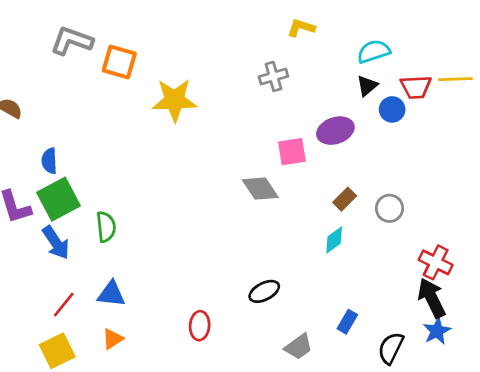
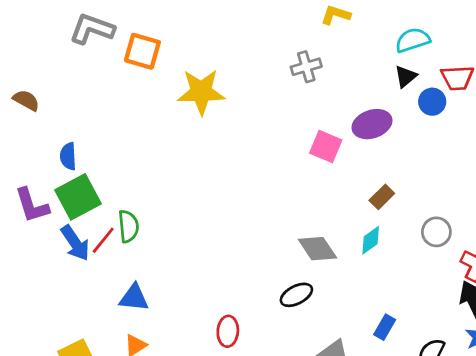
pink square: (292, 152) -> (326, 146), turned 32
gray diamond: (260, 189) -> (317, 249), moved
gray circle: (389, 208) -> (436, 232), moved
red line: (64, 305) -> (103, 240), moved

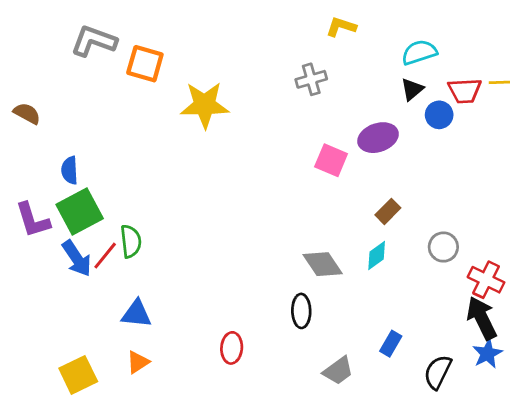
black ellipse: (296, 295) -> (301, 311), turned -64

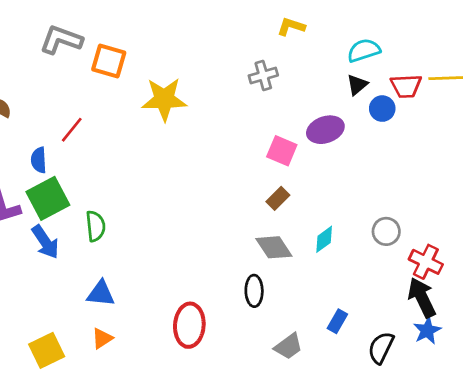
brown rectangle: (388, 211) -> (278, 198), moved
red line: (105, 256) -> (72, 130), moved
red ellipse: (232, 348) -> (189, 325), size x1.5

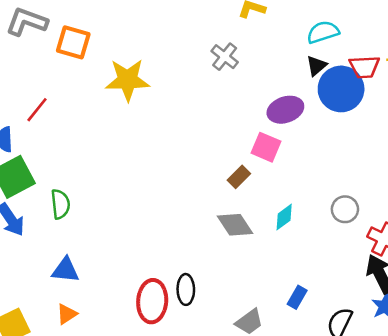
gray cross: (263, 75) -> (225, 57), turned -36
blue circle: (382, 109) -> (341, 89), size x1.8
pink square: (282, 151) -> (266, 147), moved
black ellipse: (254, 291) -> (186, 289), moved

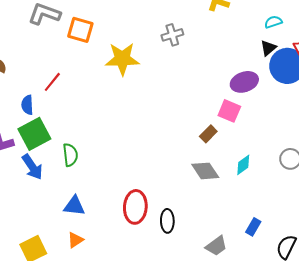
cyan semicircle: (323, 32) -> (273, 22), size x0.7
gray cross: (225, 57) -> (172, 35), moved, turned 35
red ellipse: (152, 301) -> (135, 207), moved

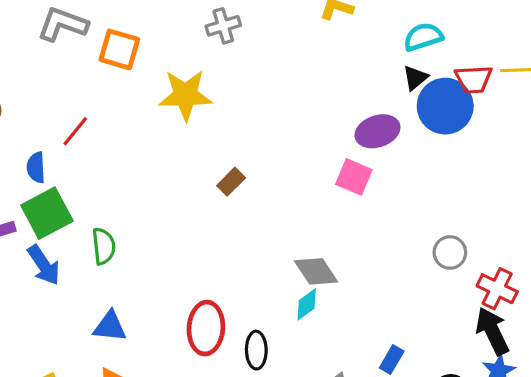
cyan semicircle: (273, 22) -> (423, 37), size x1.4
gray cross: (172, 35) -> (223, 26), moved
brown rectangle: (208, 134) -> (231, 182), moved
cyan diamond: (243, 165) -> (307, 304), moved

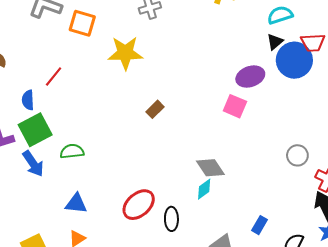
green semicircle: (104, 246) -> (72, 151), turned -90
red ellipse: (206, 328) -> (139, 205), turned 44

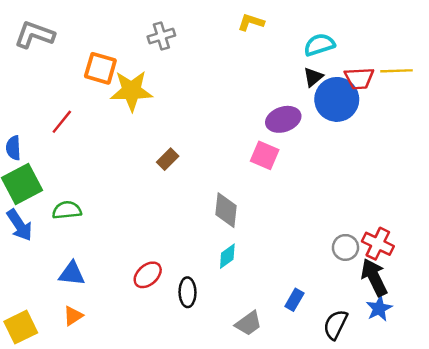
orange square: (82, 23) -> (100, 68), moved
red line: (54, 77) -> (62, 122), moved
gray circle: (297, 155) -> (345, 247), moved
gray diamond: (210, 168) -> (226, 210), moved, turned 40
red ellipse: (139, 205) -> (148, 275), size x0.7

